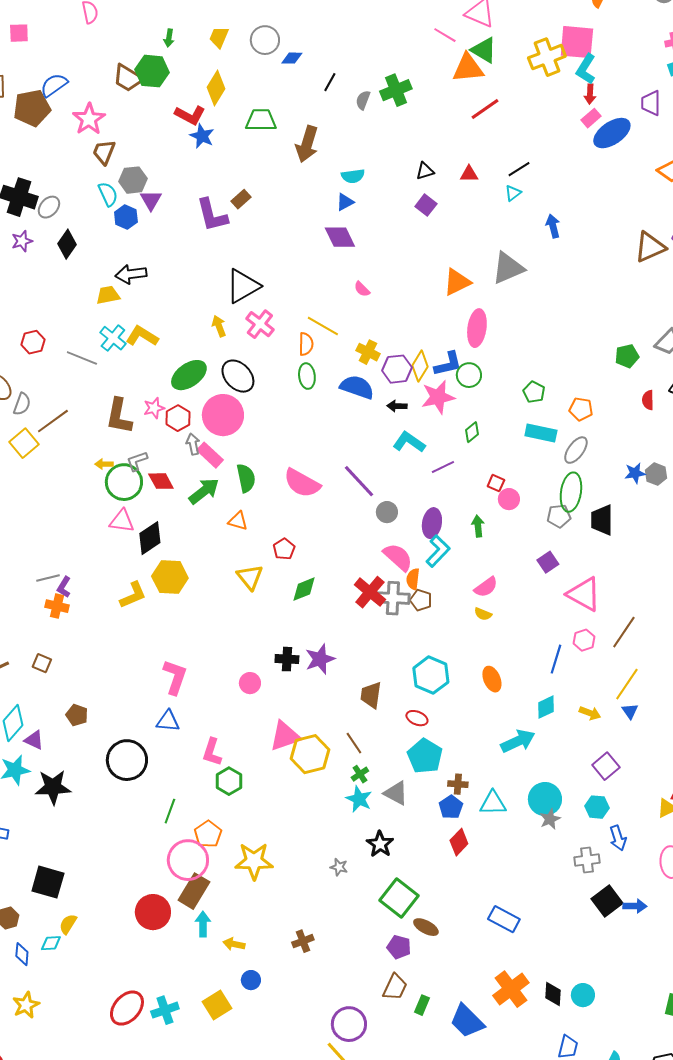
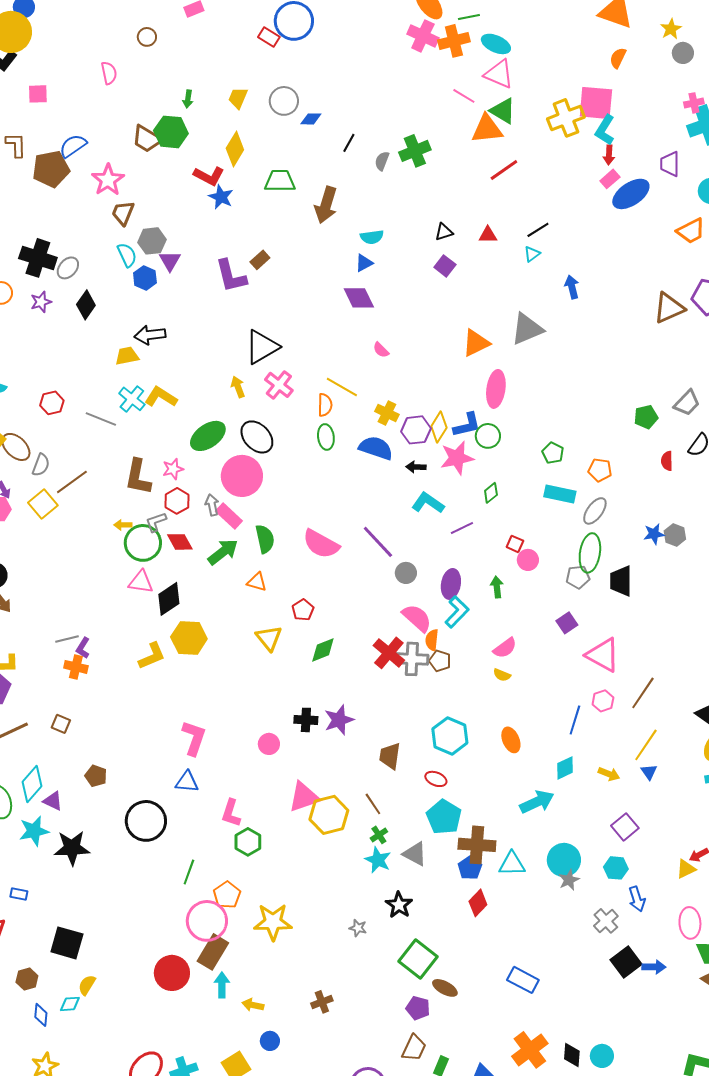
red hexagon: (178, 418) -> (177, 501), moved
brown cross: (458, 784) -> (477, 845), size x1.8
gray cross: (587, 860) -> (606, 921), turned -35

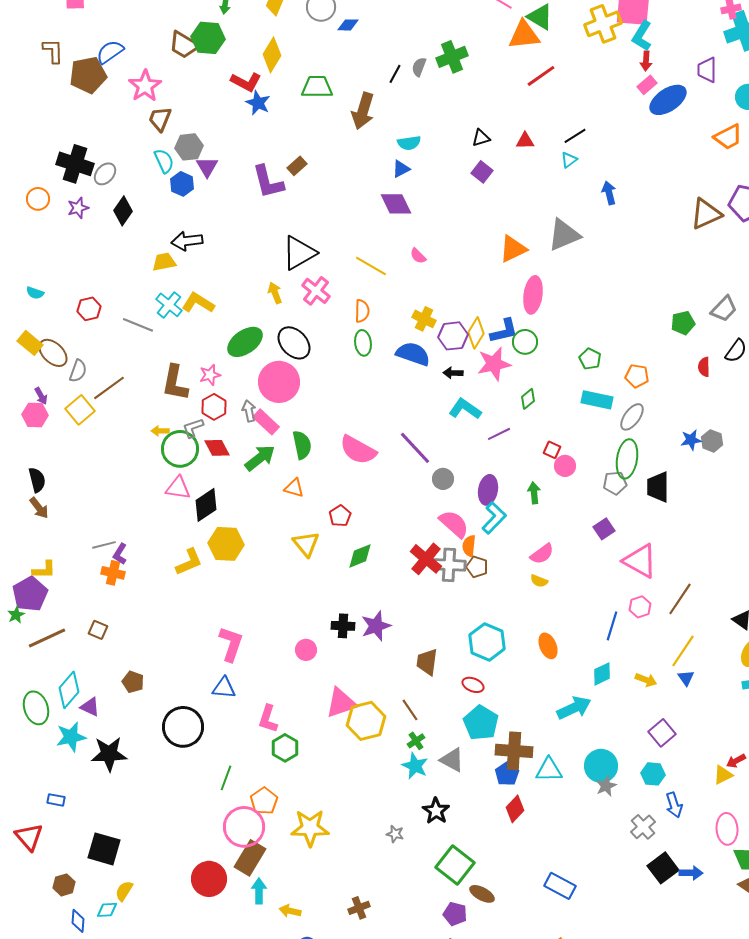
black line: (349, 143) -> (395, 74), moved
yellow line: (342, 387) -> (371, 266), moved

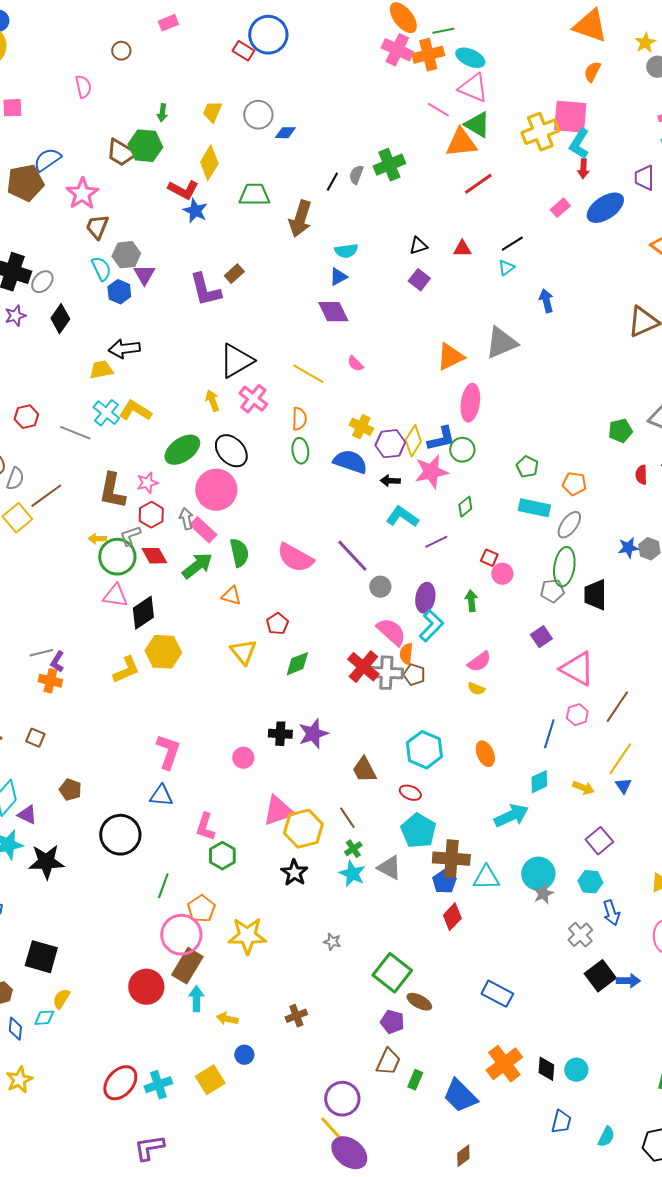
pink rectangle: (647, 85) -> (560, 208), moved
brown trapezoid: (427, 662) -> (364, 770), turned -36
black star: (436, 811) -> (294, 873), moved

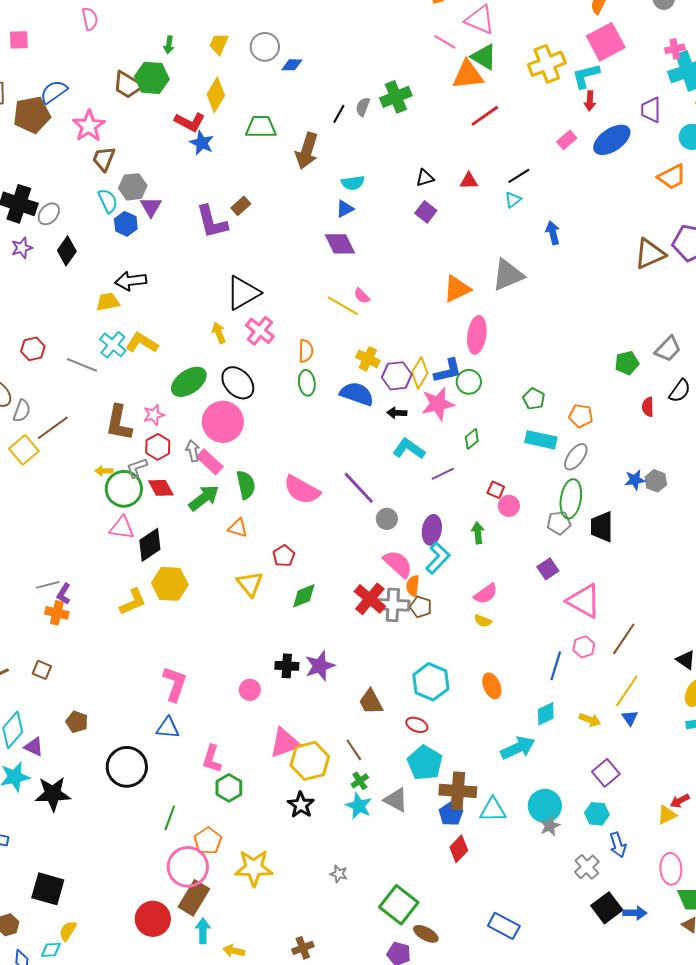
pink square: (570, 117) -> (606, 42), moved, turned -33
cyan L-shape: (579, 144) -> (586, 76), turned 44
yellow line: (308, 374) -> (343, 306), moved

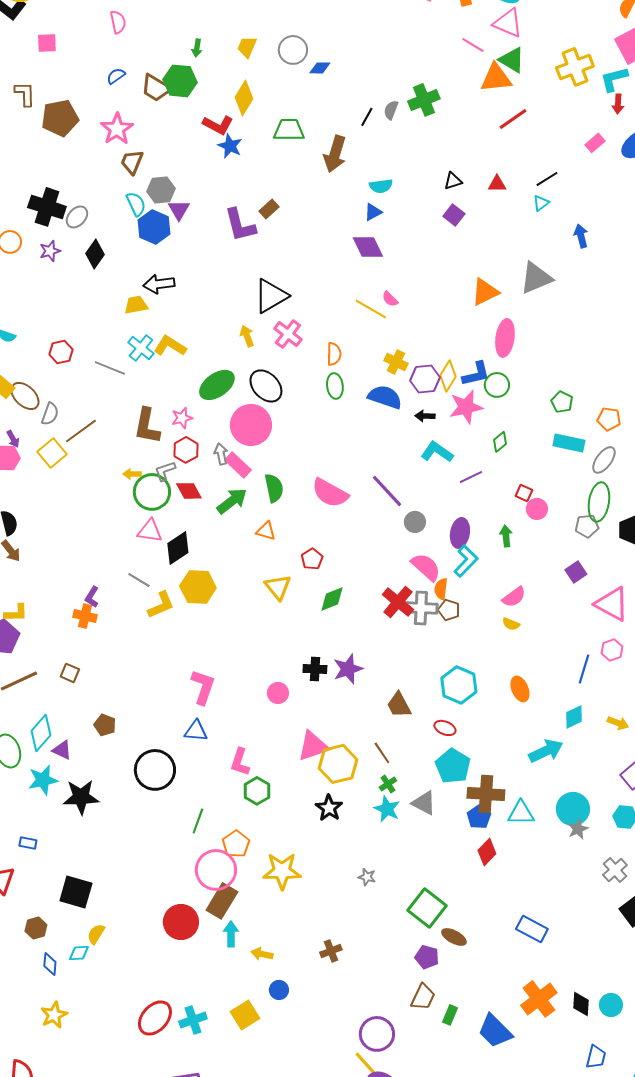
blue semicircle: (54, 92) -> (116, 76), moved, size x0.7
blue hexagon: (126, 224) -> (154, 227), size x1.4
gray line: (48, 585) -> (139, 580), moved, turned 45

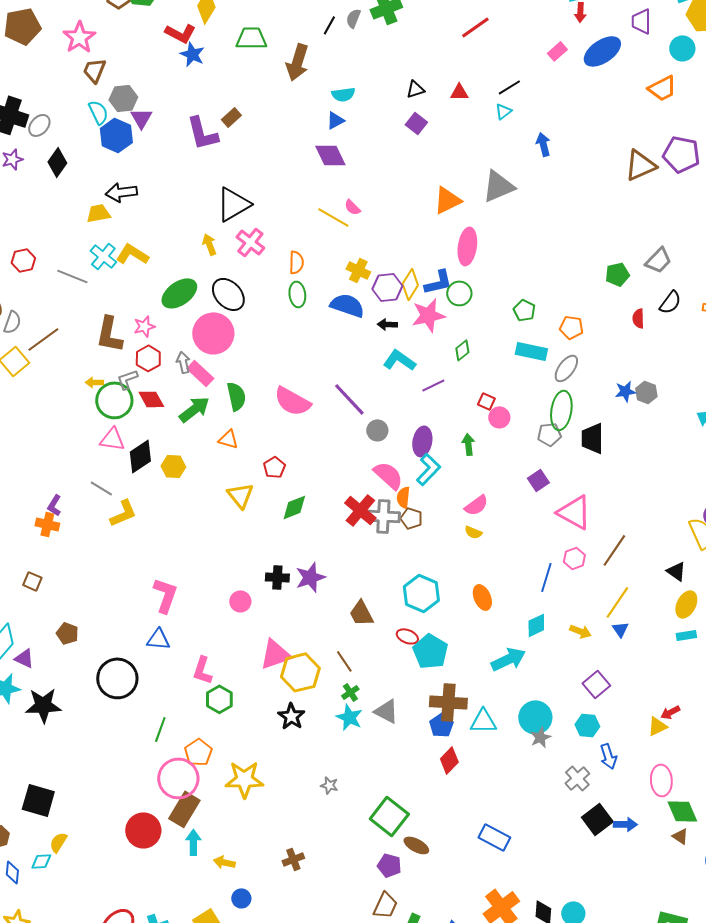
yellow hexagon: (198, 587) -> (173, 466), moved, size x0.7
cyan pentagon: (453, 766) -> (430, 651), moved

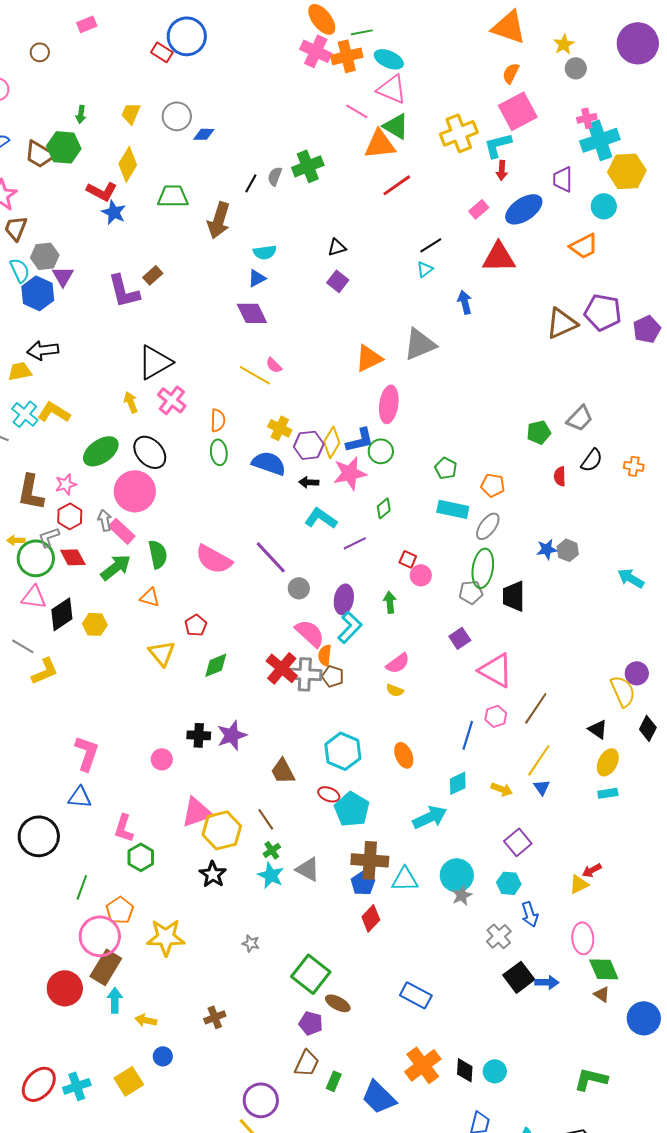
red triangle: (459, 92) -> (499, 257), moved, size x1.8

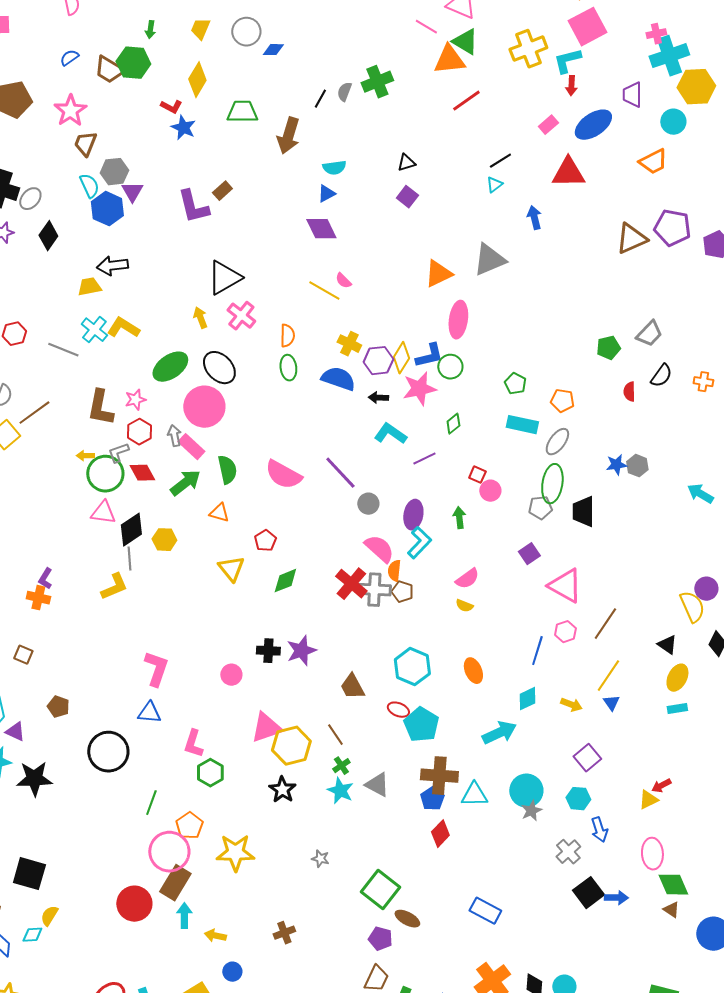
red L-shape: (102, 191) -> (171, 107), size x0.7
gray line: (23, 646) -> (129, 559), moved, turned 55

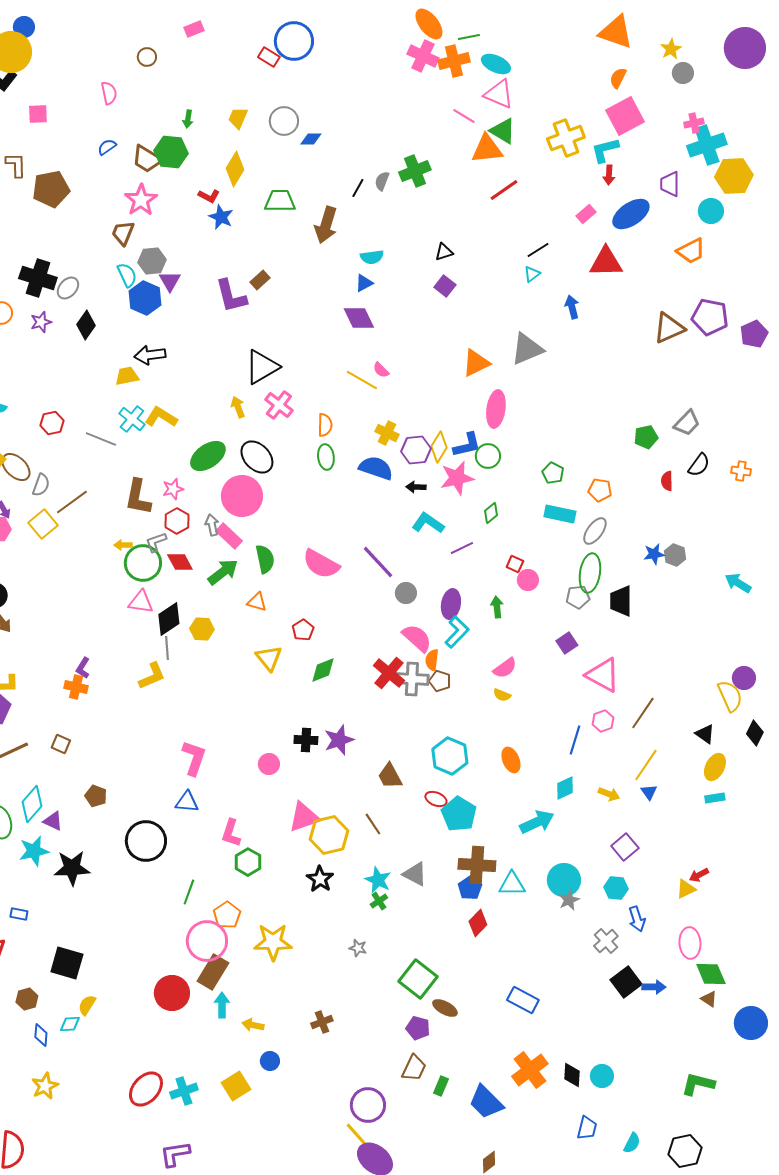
pink star: (70, 111) -> (141, 200), moved
green cross: (341, 766) -> (379, 901), moved

